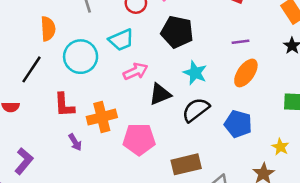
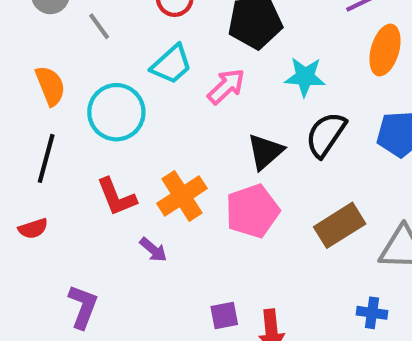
pink arrow: (136, 71) -> (226, 86), moved
black triangle: (160, 94) -> (265, 152), moved

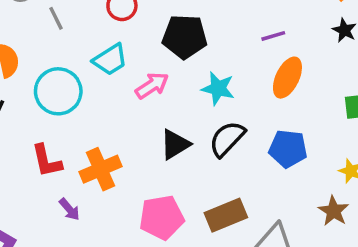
pink pentagon: (252, 211) -> (162, 217), moved

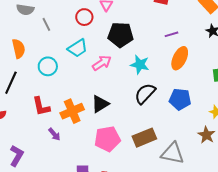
cyan circle: (58, 91) -> (48, 66), size x0.7
black triangle: (175, 144) -> (100, 104), moved

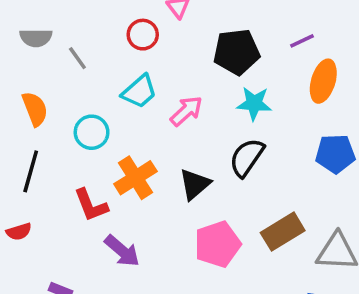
black pentagon: (121, 35) -> (237, 52), moved
black semicircle: (145, 94) -> (247, 157), moved
orange cross: (72, 111) -> (135, 178), moved
purple arrow: (54, 134) -> (122, 251), size x1.5

